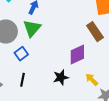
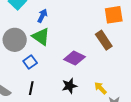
green triangle: (32, 28) -> (41, 37), turned -36
purple diamond: (77, 54) -> (74, 58), moved, turned 50

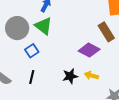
purple diamond: (74, 58) -> (89, 50), moved
yellow arrow: (100, 88) -> (91, 75), moved, turned -32

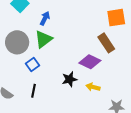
green triangle: (43, 26) -> (43, 39), turned 48
black star: (70, 76) -> (70, 79), moved

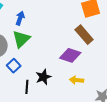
black star: (70, 79) -> (43, 77), moved
black line: (34, 91) -> (27, 87), moved

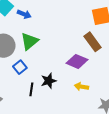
blue arrow: (20, 18) -> (24, 14), moved, turned 88

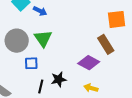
green triangle: (30, 41) -> (43, 38), turned -30
blue square: (20, 67) -> (31, 63), turned 32

